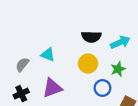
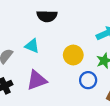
black semicircle: (91, 37) -> (47, 16), moved

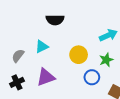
cyan triangle: (32, 46) -> (42, 46), turned -48

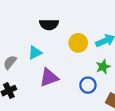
yellow circle: (79, 55) -> (78, 43), moved
purple triangle: (46, 77) -> (49, 78), moved

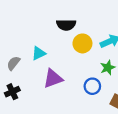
black semicircle: (49, 24) -> (66, 25), moved

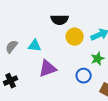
cyan triangle: (39, 53) -> (35, 46), turned 32
gray semicircle: (13, 63) -> (12, 47), moved

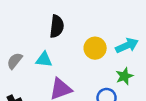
black semicircle: (60, 20) -> (57, 26), moved, turned -84

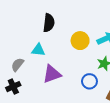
gray semicircle: (15, 61) -> (17, 65), moved

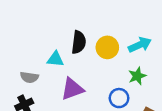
black semicircle: (49, 23) -> (79, 42), moved
gray semicircle: (17, 65) -> (29, 77), turned -120

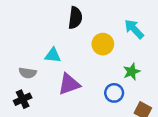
black semicircle: (79, 42) -> (75, 18), moved
cyan arrow: (140, 45) -> (134, 29), moved, turned -110

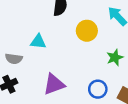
purple triangle: (69, 84) -> (54, 84), moved
blue circle: (114, 93) -> (98, 89), moved

